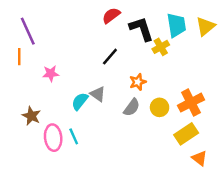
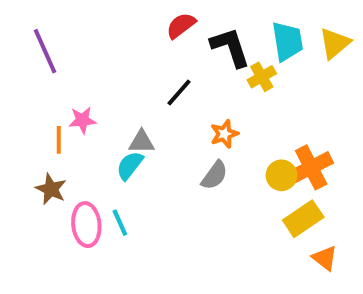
orange line: (19, 57) -> (59, 140), moved
gray triangle: (98, 94) -> (142, 142), moved, turned -35
yellow circle: (160, 107) -> (281, 175), moved

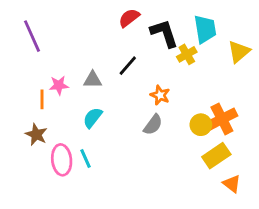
yellow triangle: (335, 43) -> (239, 52), moved
orange star: (224, 134) -> (160, 95), turned -30
gray triangle: (142, 142) -> (93, 80), moved

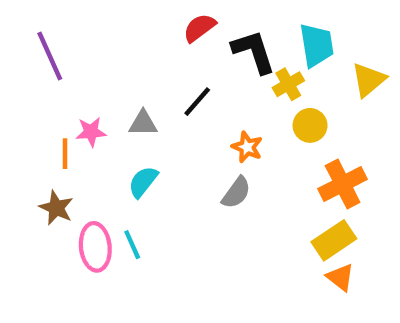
yellow circle: (201, 125) -> (310, 125), moved
orange triangle: (232, 184) -> (340, 277), moved

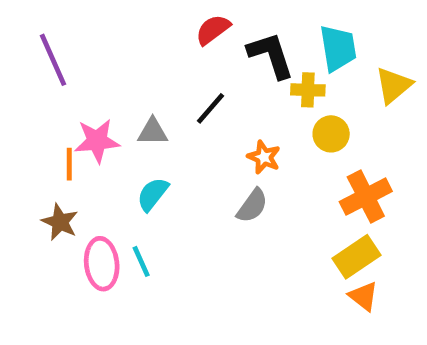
yellow cross: (288, 84) -> (308, 90), turned 32
pink star: (91, 132) -> (97, 141), size x1.4

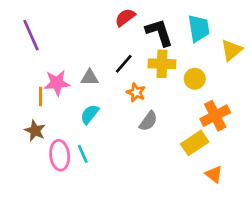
yellow cross: (308, 90) -> (162, 64), moved, size x1.4
orange star: (264, 157) -> (136, 92), moved
yellow rectangle: (357, 257) -> (195, 143), moved

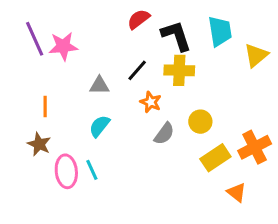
yellow circle: (195, 79) -> (200, 122), moved
pink star: (57, 83) -> (63, 46), moved
orange cross: (215, 116) -> (255, 147), moved

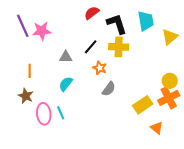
yellow circle: (200, 122) -> (170, 81), moved

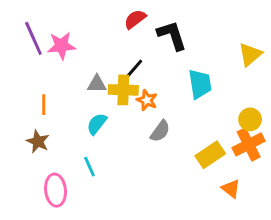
cyan trapezoid: (146, 21) -> (200, 84), moved
yellow cross: (119, 47) -> (123, 90), moved
pink ellipse: (44, 114) -> (56, 190), moved

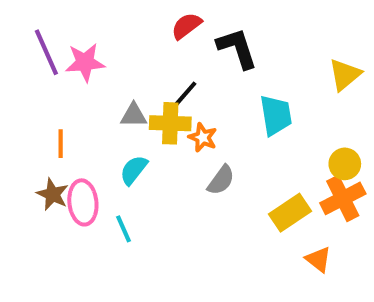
pink ellipse: (56, 190) -> (83, 202), moved

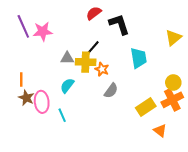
orange line: (61, 144) -> (21, 79), moved

